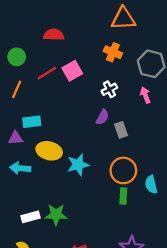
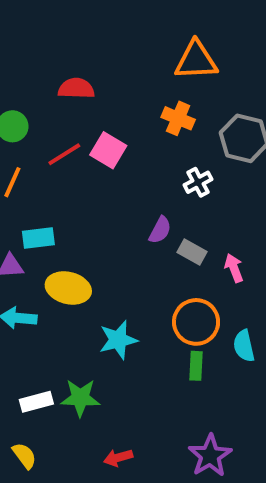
pink square: (72, 71) -> (108, 150), turned -30
white cross: (109, 89) -> (198, 182), moved
pink arrow: (145, 95) -> (234, 268), moved
gray rectangle: (121, 130) -> (192, 252), turned -42
cyan star: (78, 165) -> (118, 340), moved

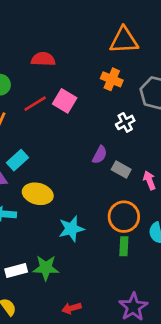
cyan rectangle: (38, 238) -> (18, 160), turned -35

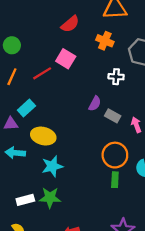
red semicircle: (43, 59) -> (70, 24), moved, turned 138
red line: (35, 104) -> (42, 73), moved
white cross: (125, 122) -> (116, 77), turned 32
cyan star: (71, 229) -> (52, 166), moved

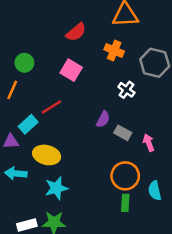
green circle: (12, 45) -> (24, 63), moved
red line: (42, 73) -> (51, 107), moved
white cross: (116, 77) -> (126, 90), turned 32

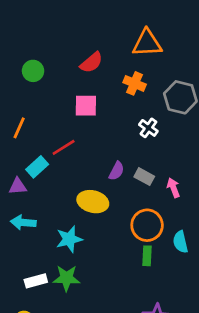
green circle: (24, 63) -> (33, 71), moved
pink square: (71, 70) -> (86, 106), turned -30
purple semicircle: (103, 119) -> (116, 171), moved
yellow ellipse: (47, 155) -> (93, 202), moved

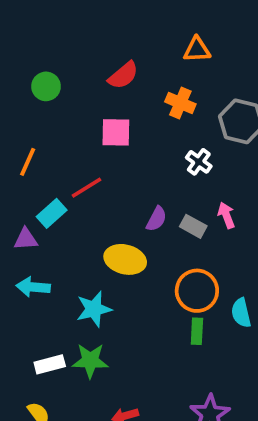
orange triangle: (147, 43) -> (197, 50), size x0.7
pink arrow: (173, 188) -> (226, 215), moved

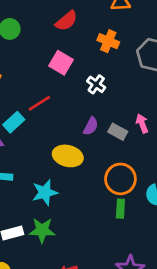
pink square: (116, 132) -> (61, 63), turned 30
white cross: (199, 162) -> (96, 84), moved

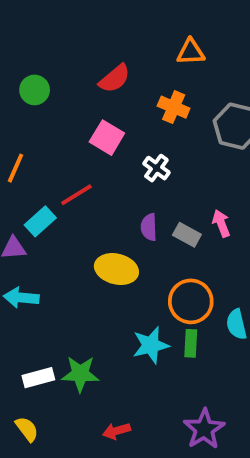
purple semicircle: (91, 126) -> (149, 227), turned 150
cyan star: (45, 192) -> (151, 345), moved

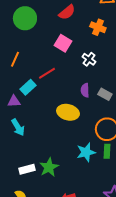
green circle: (35, 90) -> (25, 18), size x1.5
cyan arrow: (21, 298) -> (18, 127), turned -126
green star: (80, 374) -> (49, 167), turned -30

